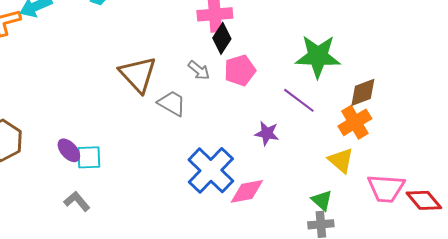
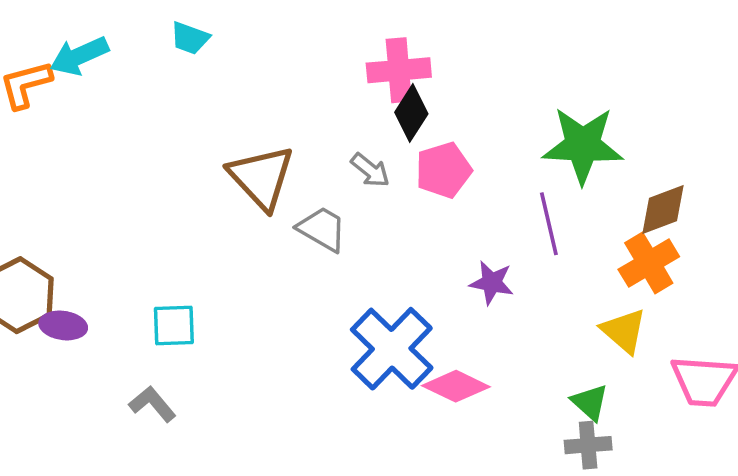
purple line: (299, 100) -> (549, 224), turned 40
purple ellipse: (69, 150) -> (63, 325), moved, turned -40
pink diamond: (247, 191) -> (456, 386), turned 36

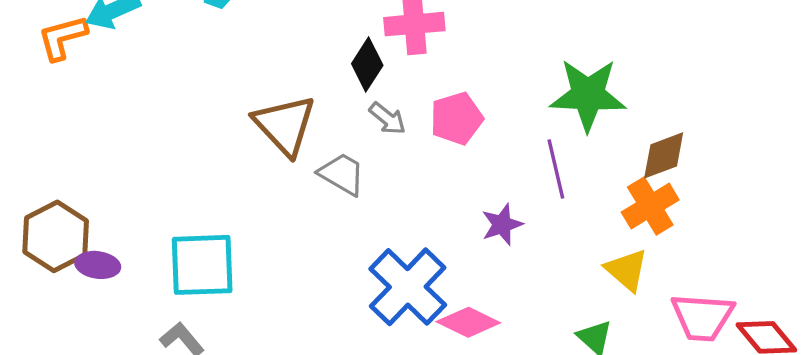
black diamond: (411, 113) -> (367, 65), moved
purple star: (492, 283) -> (502, 225), turned -30
cyan square: (174, 325) -> (202, 265), size x1.6

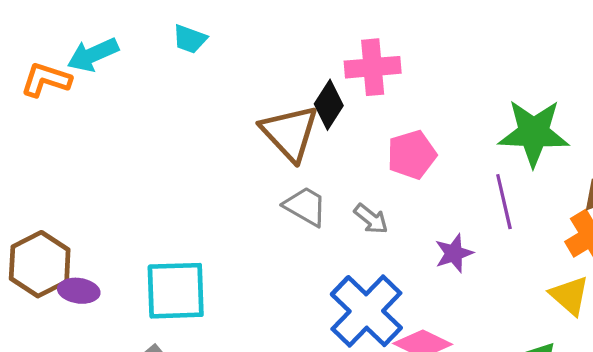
orange L-shape: (62, 38) -> (46, 80), turned 33
gray arrow: (387, 118) -> (371, 219), moved
brown triangle: (285, 125) -> (290, 133), moved

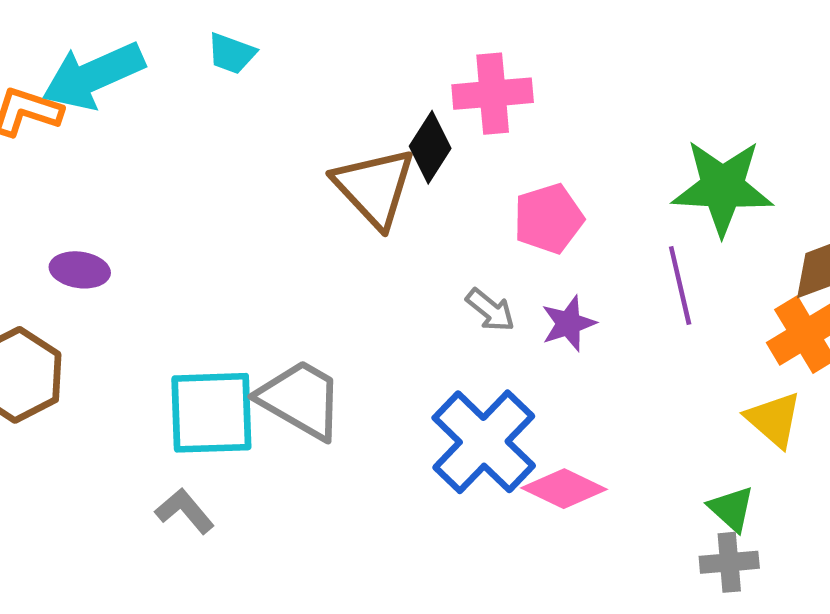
cyan arrow: (93, 55) -> (93, 76), size x1.4
gray trapezoid: (305, 206) -> (301, 399), moved, size x1.4
purple star: (454, 253) -> (568, 323), moved
purple ellipse: (79, 291) -> (80, 270), moved

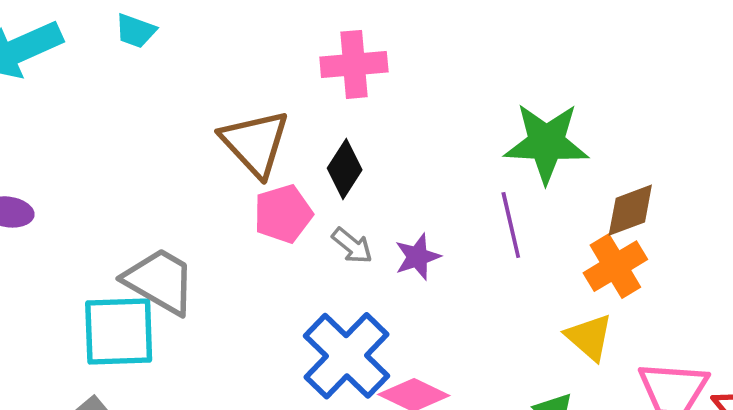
black diamond: (430, 147) -> (345, 169), moved
pink pentagon: (548, 219) -> (283, 214), moved
gray trapezoid: (301, 399) -> (160, 281), moved

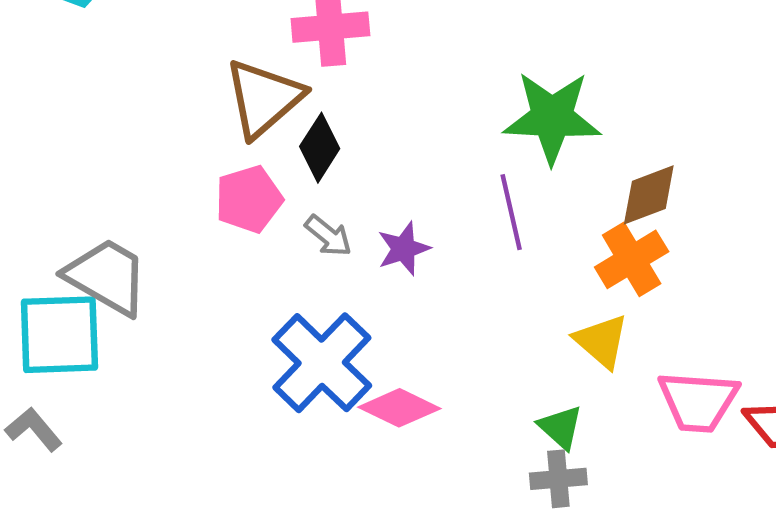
brown triangle: (255, 143) -> (264, 98), moved, turned 32

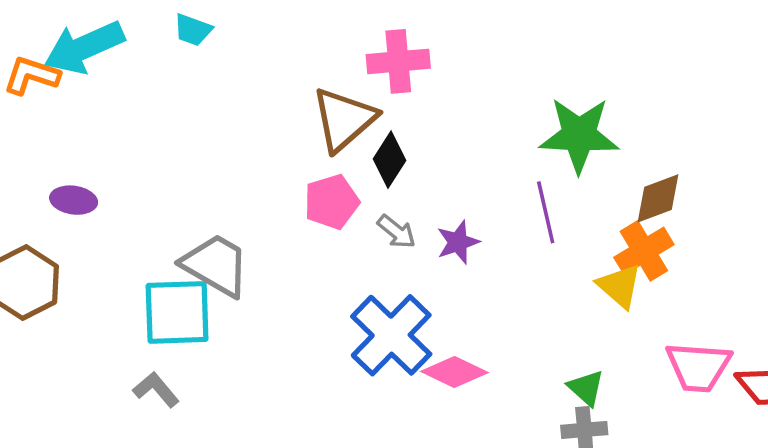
yellow triangle: (601, 341) -> (619, 286), moved

